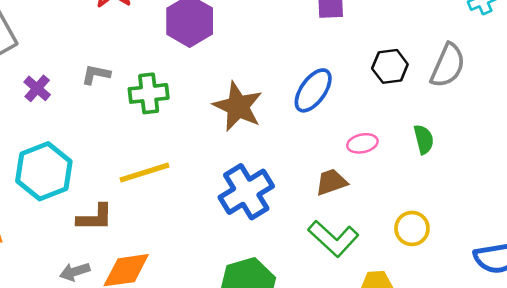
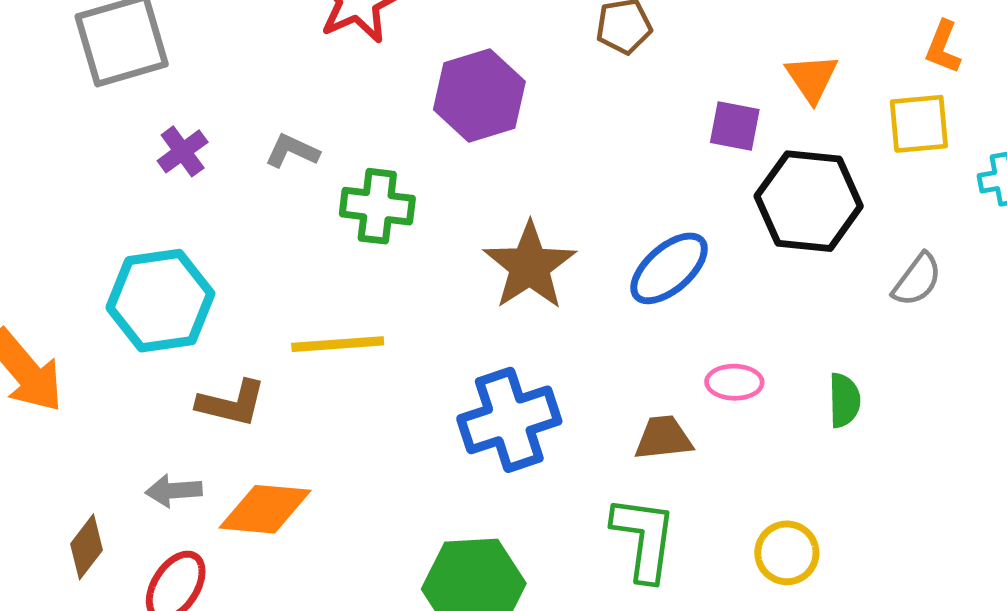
gray semicircle: (448, 65) -> (917, 280), size x0.7
black hexagon: (390, 66) -> (809, 201), moved, size x1.6
green L-shape: (333, 239) -> (644, 538), turned -138

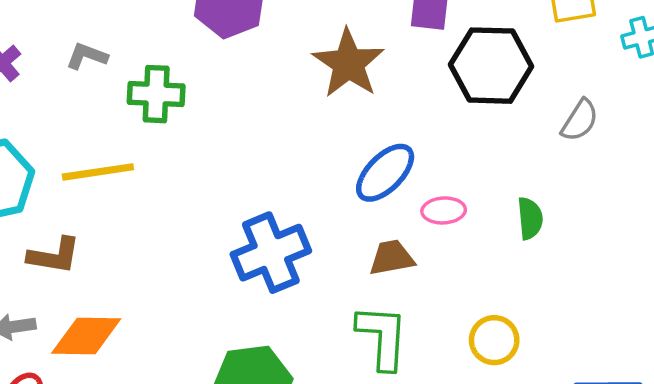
brown star: (530, 266) -> (348, 63), moved
blue ellipse: (669, 268) -> (385, 173), moved
yellow line: (338, 344) -> (98, 172), moved

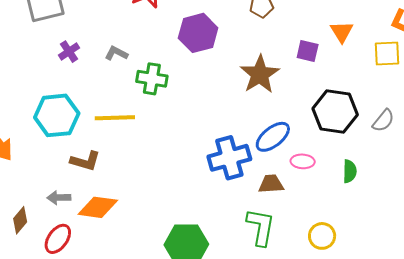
black hexagon: (491, 66) -> (335, 112), moved
blue cross: (271, 253) -> (229, 158), moved

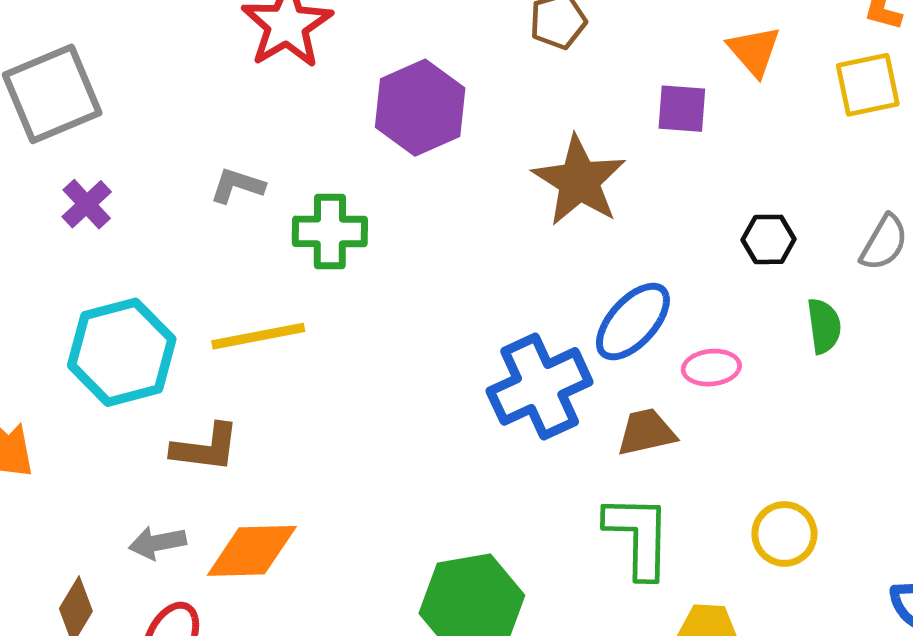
purple cross: (69, 52) -> (87, 204), moved
black hexagon: (335, 112) -> (769, 239), size x0.5
green semicircle: (350, 171) -> (824, 326), moved

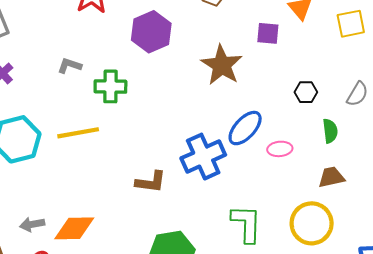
brown trapezoid: (646, 432) -> (331, 177), moved
brown L-shape: (206, 448) -> (151, 182), moved
yellow circle: (784, 534) -> (312, 223), size x1.5

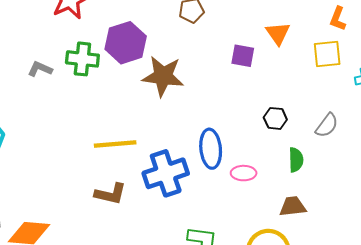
brown star: (222, 65) -> (163, 76), moved, turned -30
green cross: (110, 86) -> (82, 59), moved
blue ellipse: (245, 128) -> (211, 149), turned -54
yellow line: (78, 133) -> (115, 144), moved

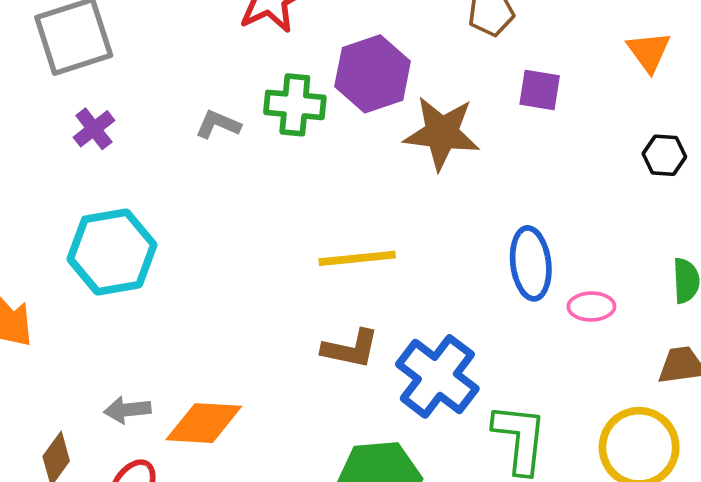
purple square: (243, 56) -> (540, 90), moved
black hexagon: (275, 118) -> (664, 155), moved
blue cross: (166, 173) -> (437, 376), moved, turned -33

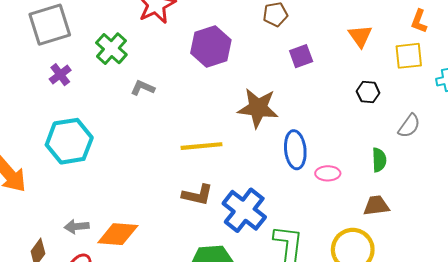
purple square: (540, 90) -> (301, 56), turned -30
green cross: (295, 105) -> (111, 49), moved, turned 36
gray L-shape: (218, 124) -> (143, 88), moved
brown star: (442, 133) -> (258, 108), moved

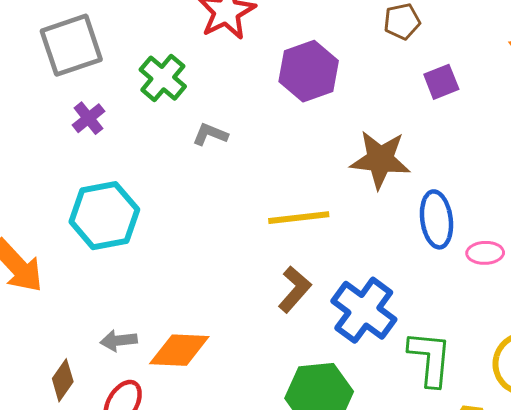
brown L-shape: (197, 195) -> (295, 289), turned -60

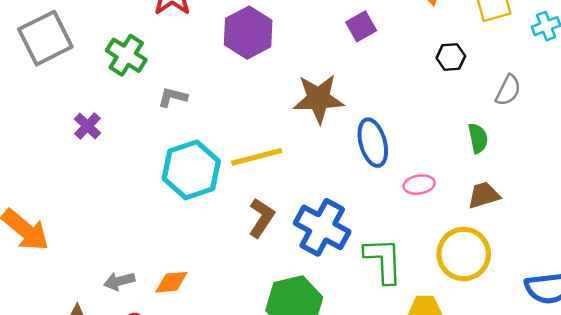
purple cross: (88, 118) -> (87, 126), moved
cyan hexagon: (104, 216) -> (191, 170), moved
pink ellipse: (485, 253) -> (419, 185), moved
orange diamond: (179, 350) -> (171, 282), size x0.7

